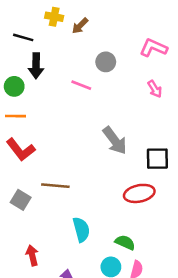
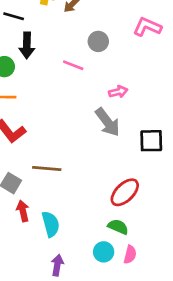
pink arrow: (155, 89) -> (118, 92), moved, turned -72
red ellipse: (139, 193) -> (125, 192), moved, turned -32
cyan semicircle: (81, 230) -> (51, 224), moved
red arrow: (32, 255) -> (23, 211), moved

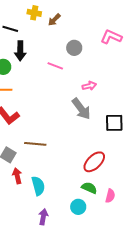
pink semicircle: (130, 255) -> (110, 196), moved

